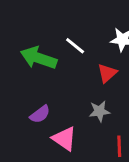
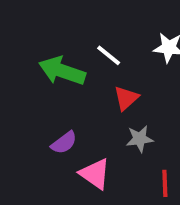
red triangle: (107, 73) -> (126, 98), moved

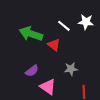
white line: (109, 55) -> (64, 26), moved
red triangle: (126, 98) -> (54, 45), moved, turned -40

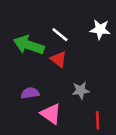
white line: (64, 26) -> (60, 35), moved
purple semicircle: (32, 71) -> (30, 93), turned -152

